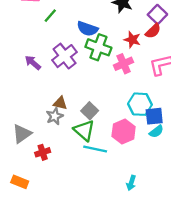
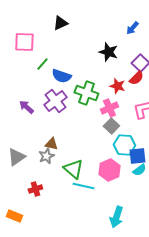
blue semicircle: (87, 29) -> (61, 76), moved
gray square: (90, 111) -> (111, 126), moved
gray triangle: (22, 134) -> (16, 157), moved
cyan arrow: (131, 183) -> (116, 217), size x1.5

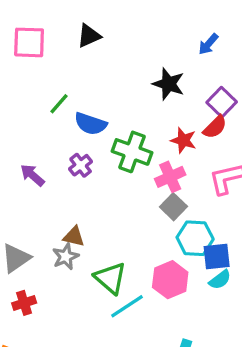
pink square: (24, 42) -> (29, 42), moved
purple cross: (55, 101) -> (81, 165), size x0.6
cyan line: (83, 186) -> (127, 306), turned -45
red cross: (35, 189) -> (24, 303), moved

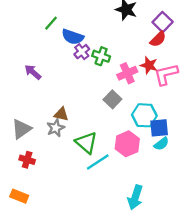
red star: (183, 140) -> (149, 65), moved
green cross: (132, 152) -> (101, 56), size x0.7
purple cross: (81, 165) -> (82, 52), moved
gray square: (173, 207) -> (112, 99), moved
red cross: (24, 303) -> (27, 160), turned 35

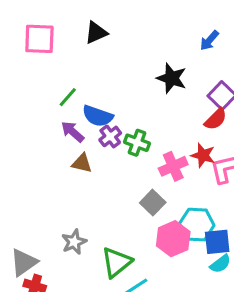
purple arrow: (33, 72) -> (72, 132), moved
brown triangle: (61, 114) -> (82, 163), moved
gray triangle: (21, 129) -> (24, 262), moved
green triangle: (86, 143) -> (117, 262), turned 40
pink hexagon: (127, 144) -> (173, 239), moved

